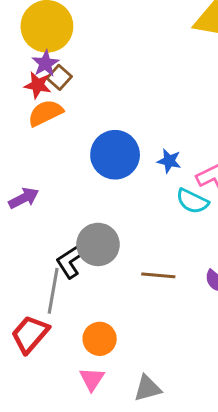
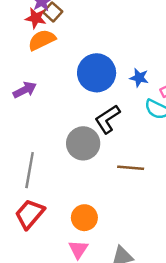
purple arrow: (24, 198) -> (25, 90), moved
black L-shape: (72, 260) -> (107, 119), moved
gray line: (53, 291) -> (30, 170), moved

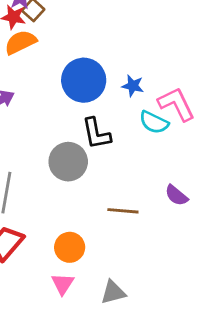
black L-shape: (107, 119) -> (96, 134), turned -68
brown line: (131, 168) -> (123, 211), moved

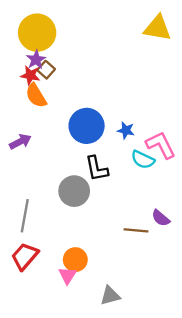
orange semicircle: (20, 42) -> (36, 96), turned -95
brown line: (123, 211) -> (136, 230), moved
pink triangle: (63, 284) -> (67, 275), moved

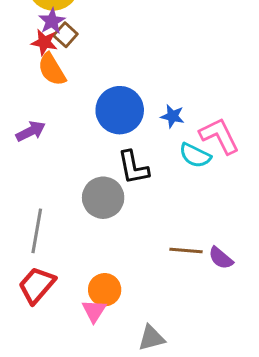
purple semicircle: (161, 218) -> (221, 258), moved

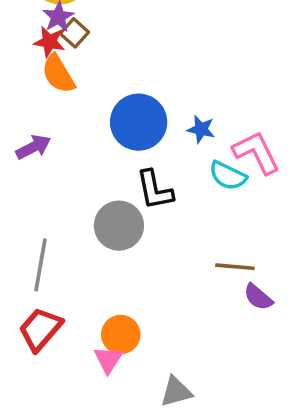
brown line: (186, 250) -> (235, 267), moved

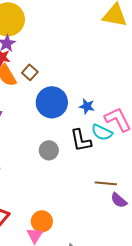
brown square: (74, 33) -> (30, 72), moved
black L-shape: (155, 190) -> (81, 140), moved
gray circle: (119, 226) -> (49, 150), moved, size x0.7

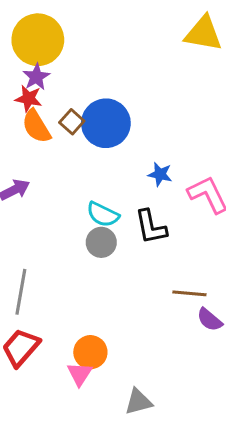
blue circle: (52, 102) -> (106, 123), moved
cyan semicircle: (102, 132) -> (103, 215), moved

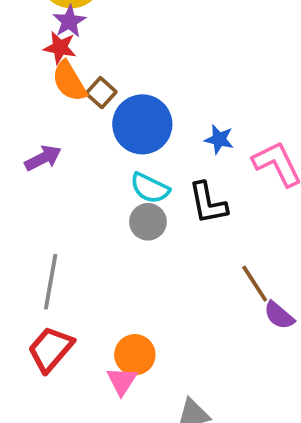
brown square: (72, 122) -> (101, 93), moved
blue circle: (106, 123) -> (142, 124), moved
brown line: (189, 293) -> (255, 284), turned 52

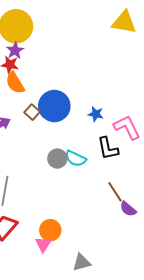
brown square: (101, 93) -> (32, 112), moved
cyan semicircle: (150, 188) -> (76, 159), moved
black L-shape: (208, 203) -> (108, 148), moved

